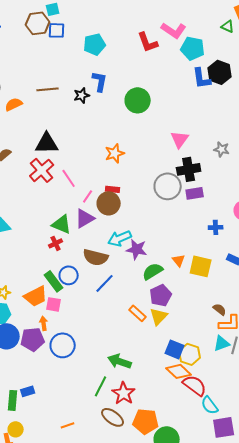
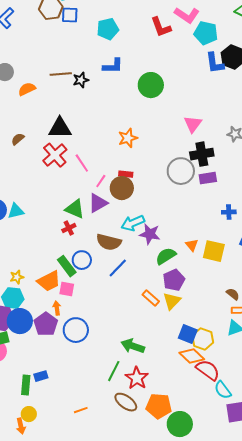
blue L-shape: (100, 81) -> (113, 66), turned 80
black star: (82, 95) -> (81, 80), moved
purple pentagon: (33, 339) -> (46, 324), turned -30

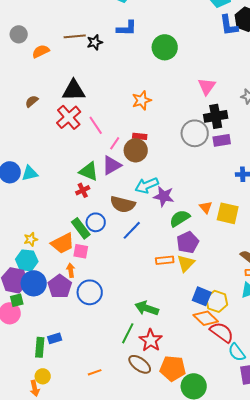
orange rectangle: (151, 298) -> (165, 260), turned -48

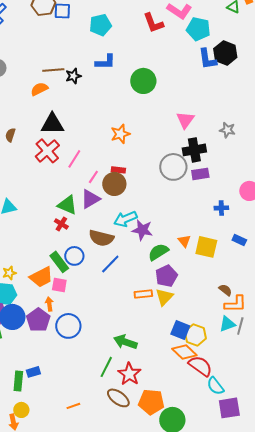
orange semicircle: (41, 51) -> (39, 89), moved
brown semicircle: (32, 101) -> (10, 135), turned -32
pink line: (96, 125) -> (74, 159), turned 66
red cross: (83, 190) -> (61, 224), turned -32

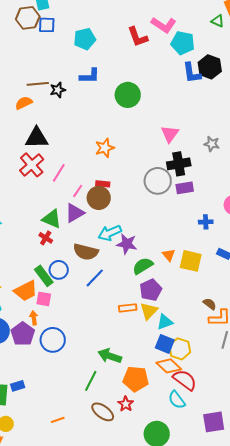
cyan triangle: (227, 324) -> (165, 322), moved
red star: (129, 374) -> (126, 404), moved, size x0.7
cyan semicircle: (215, 386) -> (177, 400), moved
orange pentagon: (151, 402) -> (136, 379), moved

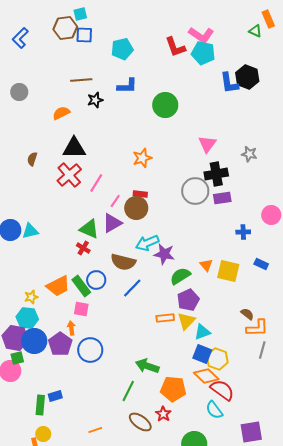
cyan pentagon: (183, 43) -> (203, 53), moved
brown line: (38, 84) -> (81, 80), moved
orange trapezoid: (26, 291) -> (58, 286), moved

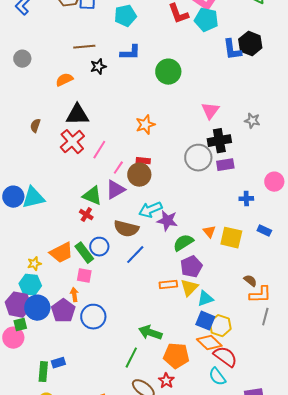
cyan triangle: (30, 231) -> (33, 198), size x1.4

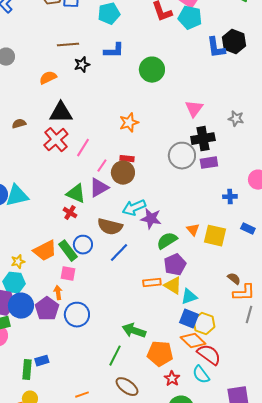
brown semicircle: (35, 126) -> (19, 124), turned 56
yellow triangle: (189, 288) -> (173, 286), turned -42
red star: (166, 381) -> (172, 379), moved

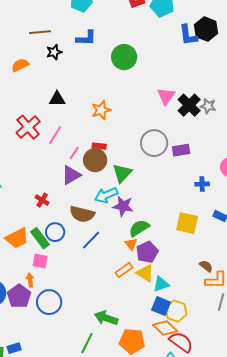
black triangle: (61, 113) -> (57, 99), moved, size x0.7
black cross: (203, 139) -> (189, 105), moved, turned -35
green triangle: (76, 194) -> (122, 173), moved, turned 50
orange triangle: (193, 230) -> (131, 244), moved
orange rectangle: (152, 283) -> (124, 270), turned -30

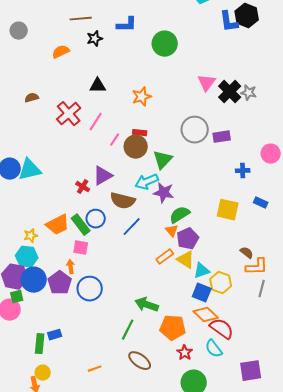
purple triangle: (71, 175) -> (103, 176), moved
yellow hexagon: (176, 311) -> (221, 283), moved

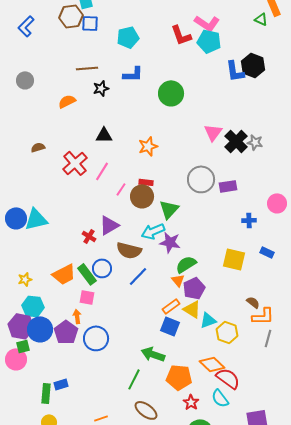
yellow star: (31, 236) -> (25, 279), moved
blue square: (202, 293) -> (170, 326), moved

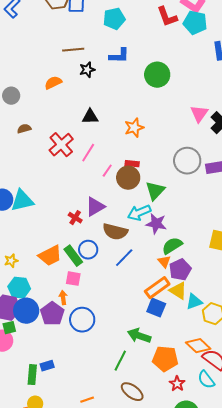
gray circle: (25, 80) -> (11, 96), moved
orange rectangle: (171, 306) -> (157, 288), size x1.4

